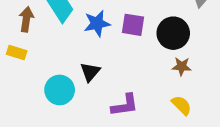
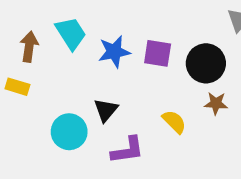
purple L-shape: (125, 105) -> (128, 150), moved
yellow semicircle: (182, 105) -> (174, 122), moved

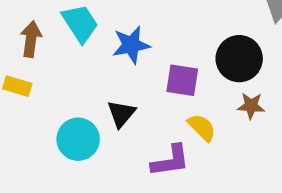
purple square: (158, 53) -> (182, 80), moved
purple L-shape: (128, 150) -> (170, 161), moved

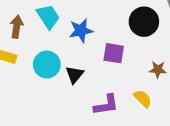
black circle: (239, 59) -> (144, 22), moved
yellow semicircle: (202, 127) -> (143, 99), moved
cyan circle: (78, 139) -> (47, 65), moved

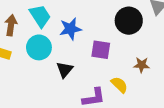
cyan circle: (47, 65) -> (39, 47), moved
yellow semicircle: (143, 99) -> (119, 85), moved

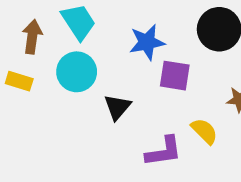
blue star: (70, 29) -> (147, 42), moved

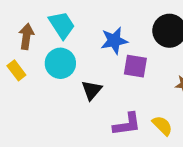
yellow rectangle: (19, 81) -> (16, 70), turned 36
yellow semicircle: (204, 131) -> (162, 126), moved

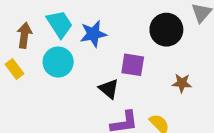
blue star: (114, 41) -> (93, 34), moved
black triangle: (92, 90) -> (109, 89), moved, turned -30

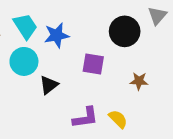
black triangle: (109, 89) -> (49, 85), moved, turned 42

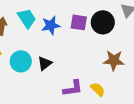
cyan circle: (24, 61) -> (21, 61), moved
purple square: (93, 64) -> (79, 22), moved
brown star: (139, 81) -> (114, 60), size x1.5

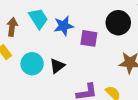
purple square: (79, 22) -> (89, 38), moved

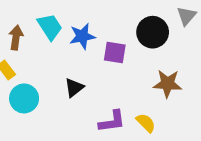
cyan circle: (32, 64) -> (24, 98), moved

